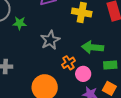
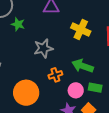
pink circle: (83, 74) -> (76, 90), moved

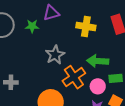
green star: (18, 24) -> (32, 26), moved
orange cross: (55, 75) -> (74, 77), size x1.6

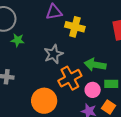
green star: (32, 26) -> (18, 40), moved
yellow cross: (86, 26) -> (75, 27), moved

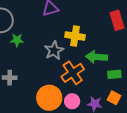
yellow cross: (75, 27) -> (75, 36), moved
pink circle: (93, 90) -> (72, 101), moved

